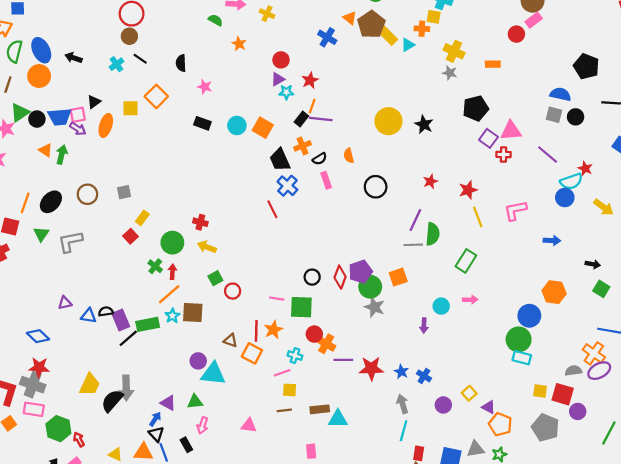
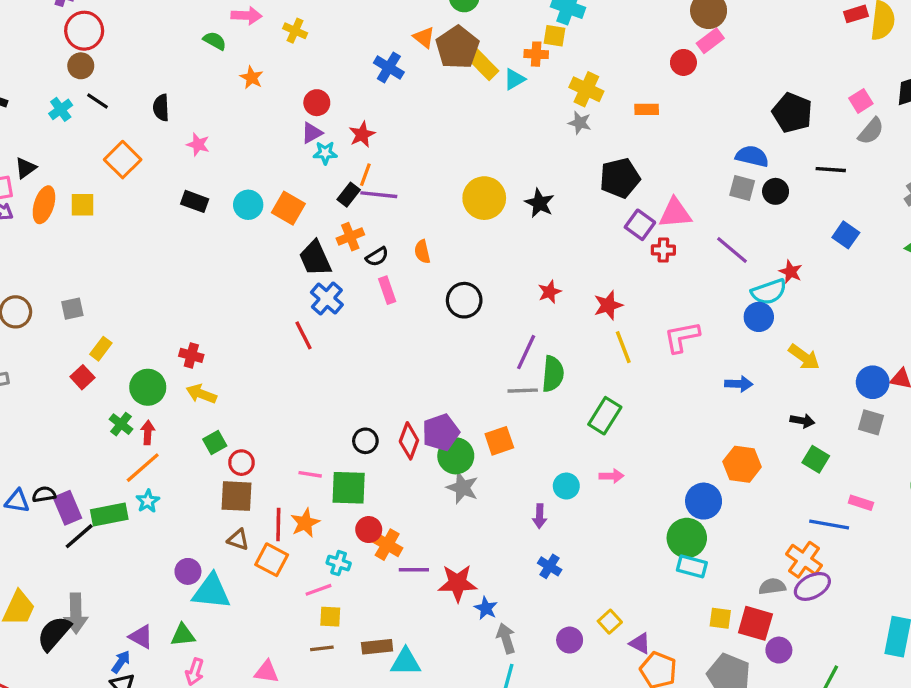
yellow square: (130, 108) -> (82, 205), moved
yellow arrow: (604, 207) -> (804, 357), moved
brown square: (193, 313) -> (236, 496), moved
blue star: (401, 372) -> (486, 608), moved
blue cross: (424, 376) -> (550, 566), moved

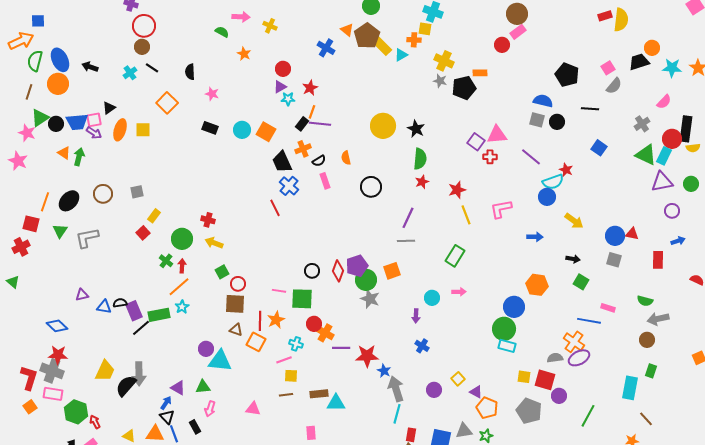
black pentagon: (620, 178) -> (464, 88), moved
green semicircle: (553, 374) -> (420, 159), moved
gray arrow: (506, 638) -> (396, 389), size x1.4

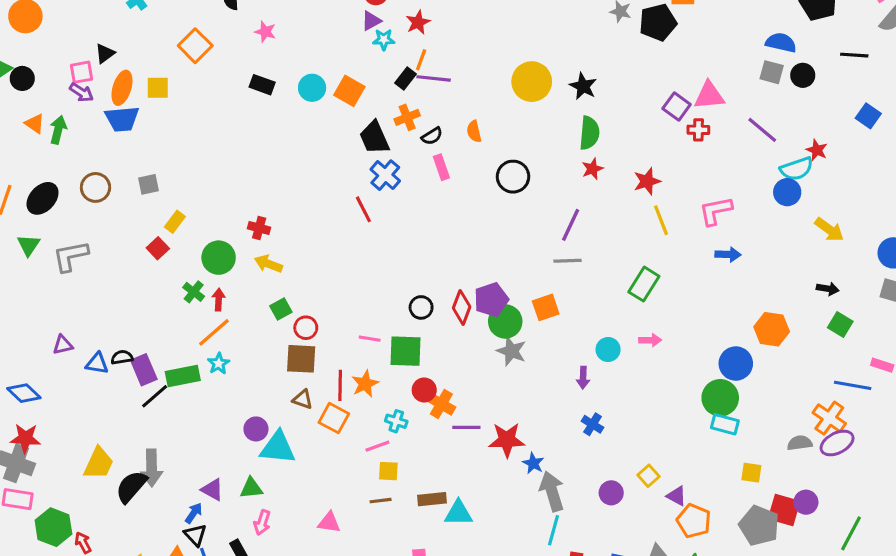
blue trapezoid: (77, 122) -> (122, 119), moved
blue arrow: (535, 237) -> (728, 254), moved
red square: (545, 380) -> (784, 510), moved

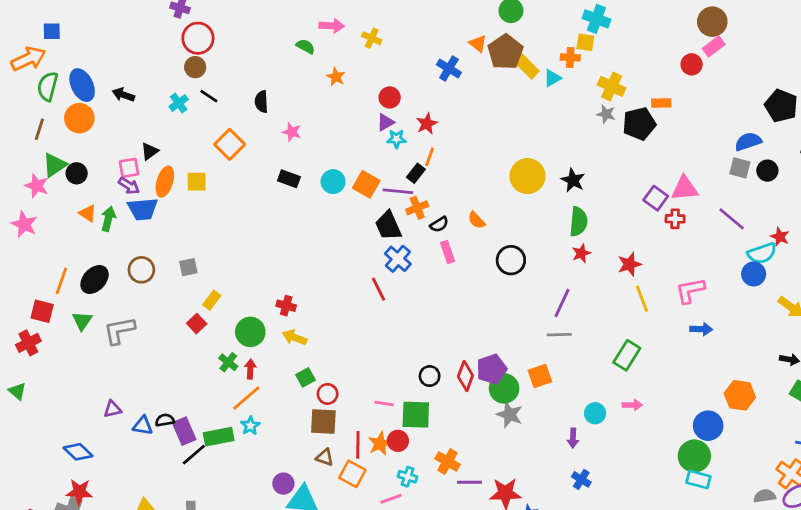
blue semicircle: (781, 43) -> (748, 142), turned -32
purple line: (434, 78) -> (398, 191), moved
blue trapezoid: (122, 119) -> (143, 209), moved
orange semicircle: (474, 131) -> (476, 220), turned -30
red circle: (424, 390) -> (398, 441), moved

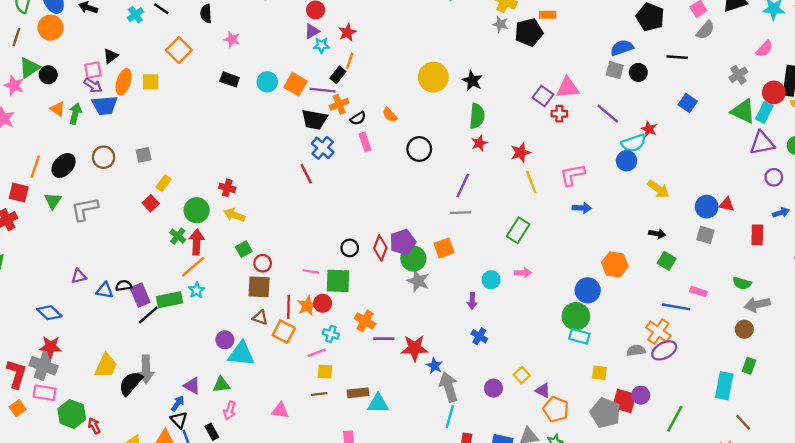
black trapezoid: (388, 226) -> (314, 120), turned -56
red arrow: (250, 369) -> (197, 242), size x1.5

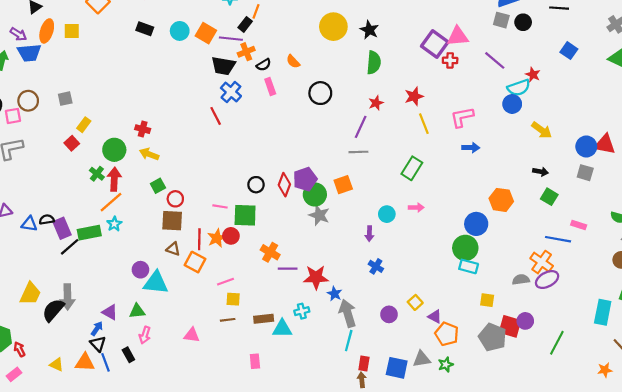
pink square: (93, 70) -> (13, 116), moved
purple square: (543, 96) -> (435, 44), size x1.4
red star: (479, 143) -> (376, 103), moved
red triangle: (727, 204) -> (605, 144), size x1.5
cyan cross: (331, 334) -> (302, 311), moved, turned -32

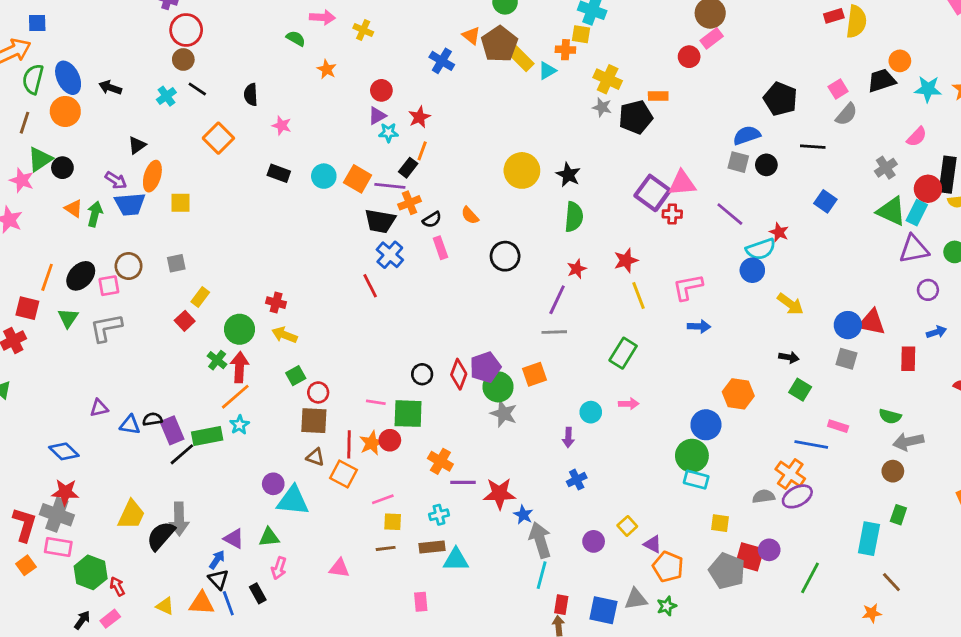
yellow square: (72, 31) -> (180, 203), moved
blue cross: (376, 266) -> (577, 480), turned 32
cyan cross: (302, 311) -> (439, 515), moved

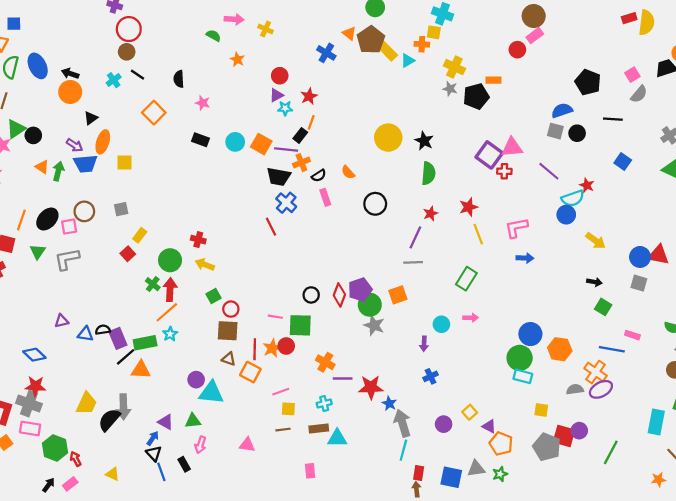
orange circle: (65, 111) -> (70, 92), moved
orange hexagon: (738, 394) -> (560, 349), moved
orange triangle: (202, 603) -> (141, 370), moved

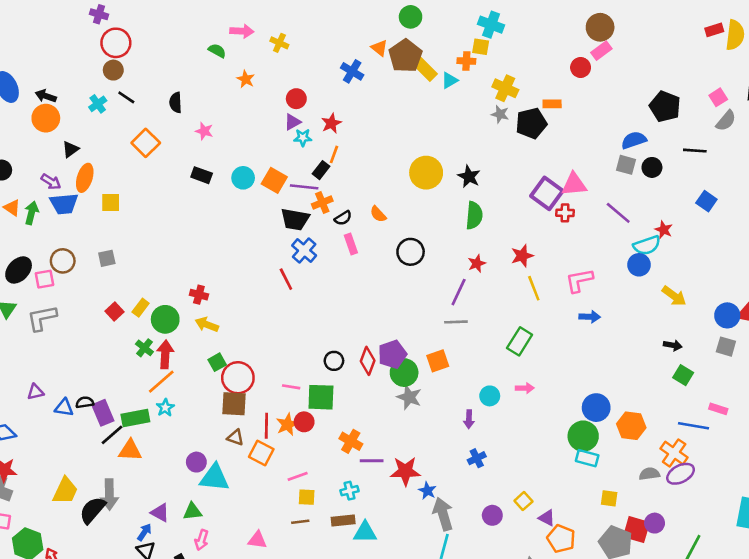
yellow rectangle: (140, 235) -> (141, 308), moved
red circle: (231, 309) -> (238, 378), size x1.6

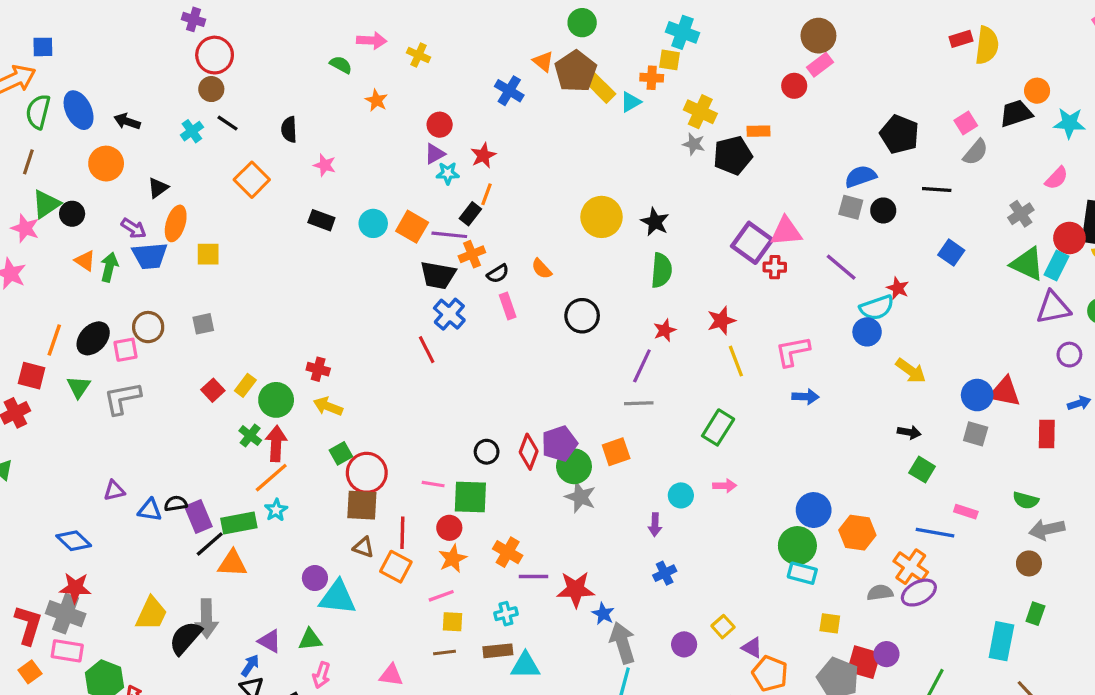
orange circle: (46, 118) -> (106, 164), moved
orange star: (287, 424) -> (453, 559), moved

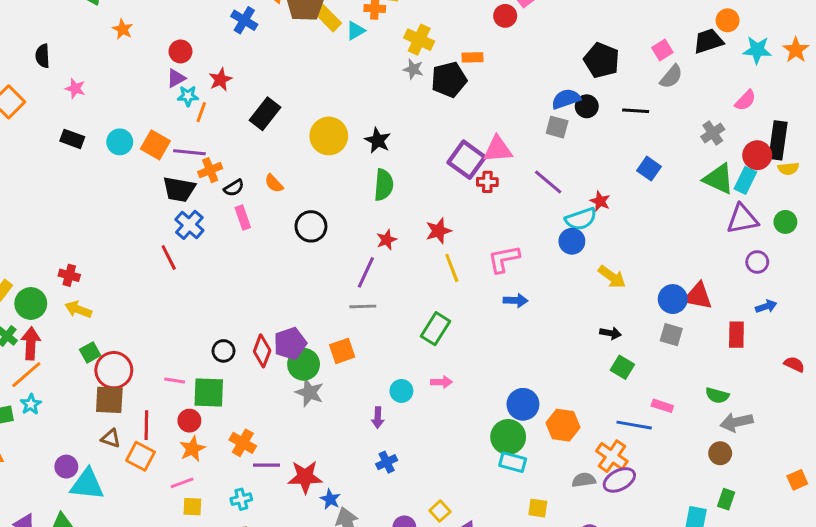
orange line: (487, 194) -> (201, 112), moved
black circle: (883, 210) -> (587, 106), moved
black rectangle: (470, 214) -> (265, 114), moved, size x1.5

